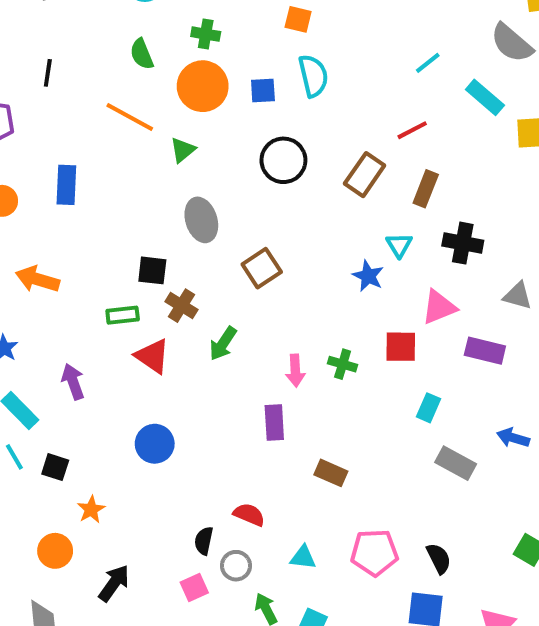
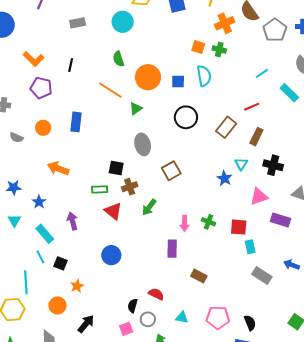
green cross: (206, 34) -> (219, 49), moved
brown cross: (182, 306) -> (130, 187), turned 35
red square: (401, 347) -> (239, 227), moved
cyan rectangle: (429, 408) -> (250, 247), turned -40

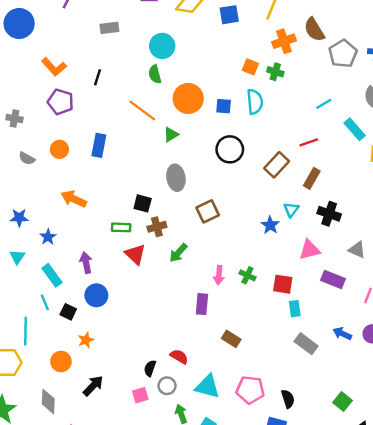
cyan circle: (123, 22) -> (162, 46), moved
blue circle: (111, 255) -> (96, 295), moved
cyan triangle: (182, 317) -> (207, 387), size x1.6

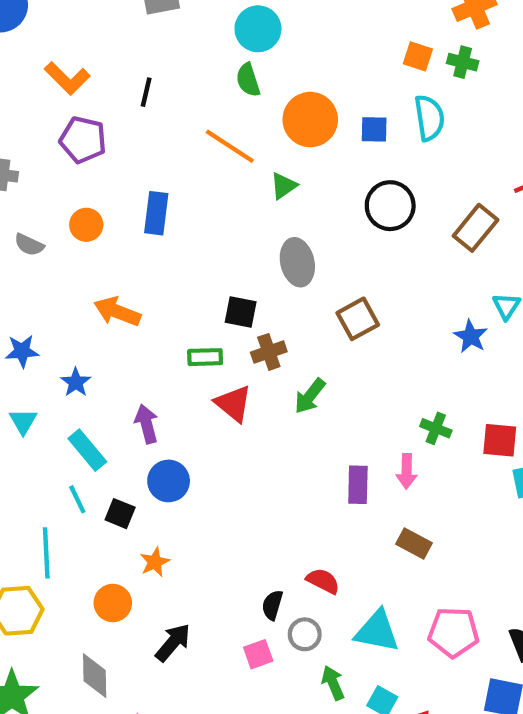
pink arrow: (219, 275) -> (407, 471), moved

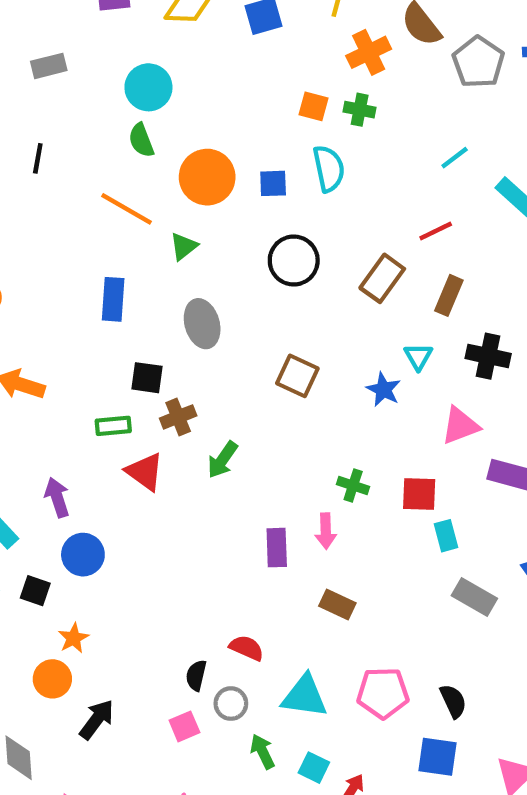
blue rectangle: (156, 213) -> (113, 299), moved
brown square: (358, 319) -> (297, 376), moved, turned -33
orange circle: (113, 603) -> (52, 679), moved

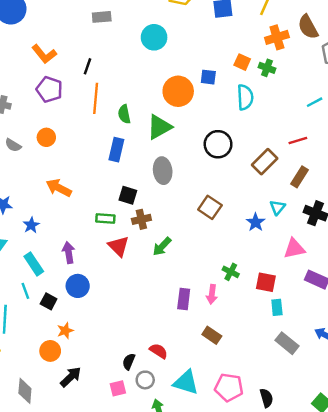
green semicircle: (141, 140) -> (124, 114), moved
blue square: (273, 183) -> (208, 77), moved
orange line: (126, 209) -> (96, 98), moved, turned 56
green triangle: (184, 246) -> (159, 127), size x1.6

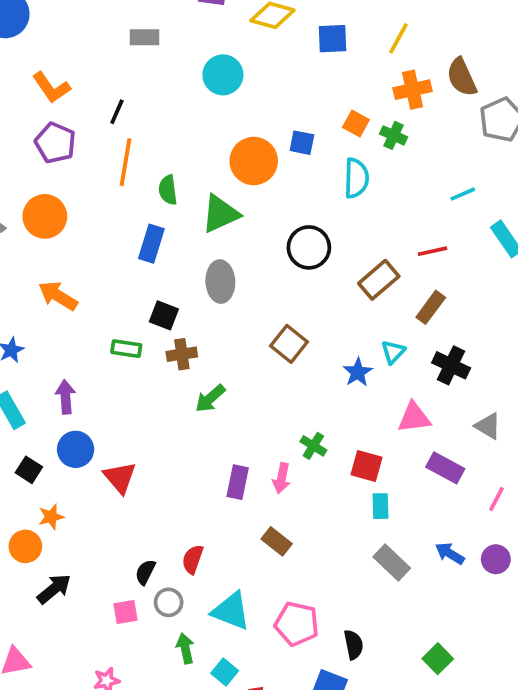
orange circle: (46, 137) -> (45, 216), size x1.5
red triangle: (119, 246) -> (120, 477), moved
red semicircle: (159, 351) -> (193, 559), turned -108

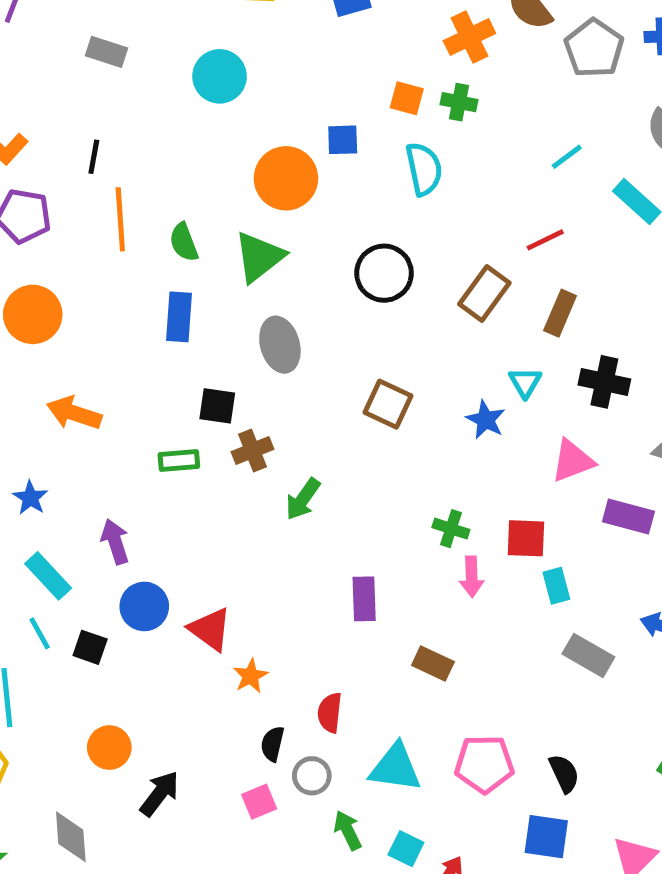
gray rectangle: (144, 37) -> (106, 52), turned 32
pink arrow: (282, 478) -> (472, 577), moved
orange star: (51, 517) -> (251, 676), moved

